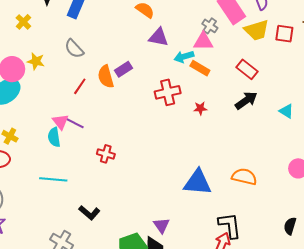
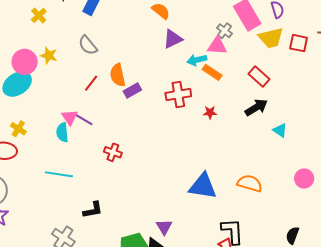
purple triangle: (159, 37) -> (173, 39), turned -40
purple rectangle: (124, 69) -> (132, 91), moved
cyan triangle: (286, 111) -> (280, 130), moved
black L-shape: (89, 213) -> (93, 210), turned -55

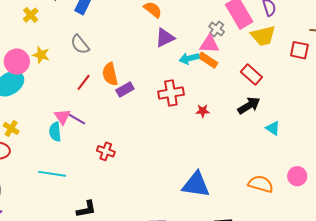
red square: (299, 43) -> (299, 50), moved
orange rectangle: (212, 72) -> (208, 60), moved
orange semicircle: (250, 183) -> (261, 184), moved

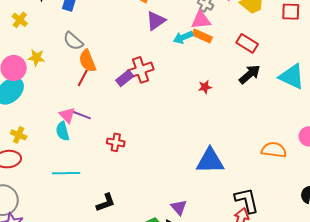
orange semicircle: (110, 74) -> (87, 61), moved
red cross: (171, 93) -> (141, 70), moved
cyan triangle: (273, 128) -> (292, 77), moved, size x1.8

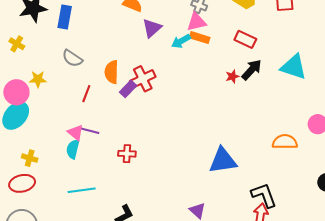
orange semicircle: (87, 61) -> (112, 72), moved, turned 30
red star: (205, 87) -> (232, 76), moved
cyan semicircle: (63, 131) -> (73, 149), turned 36

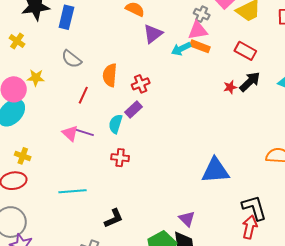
red cross: (143, 79) -> (141, 84), size x0.7
purple rectangle: (128, 89) -> (134, 109), moved
cyan semicircle: (73, 149) -> (116, 124), moved

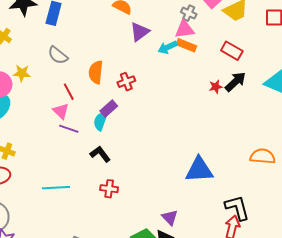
red line: (83, 95) -> (69, 92), turned -54
purple rectangle: (134, 109) -> (109, 109), moved
pink triangle: (70, 133) -> (61, 111), moved
red cross: (120, 158) -> (109, 189), moved
black L-shape: (114, 218) -> (100, 154), moved, turned -105

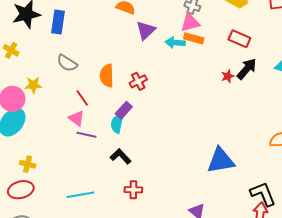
cyan arrow: (168, 47) -> (175, 43), turned 36

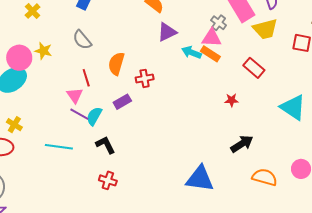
black arrow: (247, 69) -> (242, 144), moved
cyan semicircle: (117, 124) -> (94, 116), moved
cyan line: (80, 195) -> (59, 147), moved

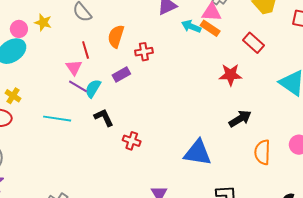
pink circle: (19, 58) -> (19, 29), size x0.7
red star: (231, 100) -> (230, 75), size x1.6
orange semicircle: (265, 177) -> (262, 152), turned -105
red cross: (108, 180) -> (132, 141), moved

